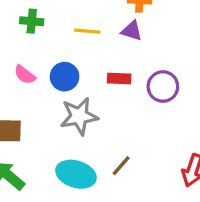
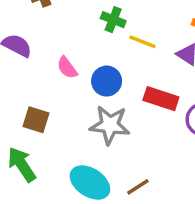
green cross: (32, 21) -> (113, 20), moved
red rectangle: (119, 78) -> (161, 99), size x1.4

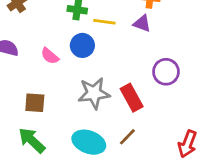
blue circle: (107, 81) -> (82, 45), moved
red rectangle: (161, 99) -> (132, 98), moved, turned 56

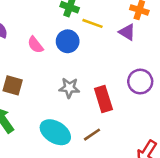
gray star: (94, 93) -> (69, 88), size x0.7

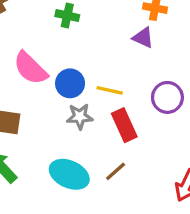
yellow line: (93, 23) -> (110, 90), moved
blue circle: (68, 41) -> (70, 83), moved
pink semicircle: (35, 45) -> (30, 68), size x1.6

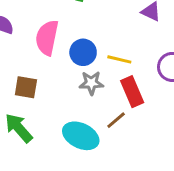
pink semicircle: (30, 68) -> (47, 38), turned 56
brown line: (116, 171) -> (116, 120), moved

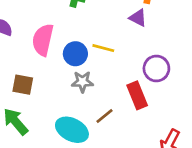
yellow line: (119, 59) -> (103, 48), moved
red rectangle: (132, 92) -> (137, 95), moved

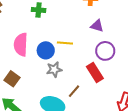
purple triangle: (138, 18) -> (97, 26), moved
brown square: (23, 85) -> (12, 79), turned 35

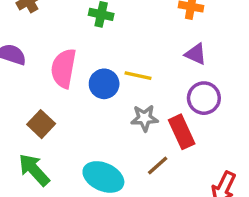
gray star: (54, 69) -> (144, 118), moved
brown line: (74, 91) -> (158, 166), moved

